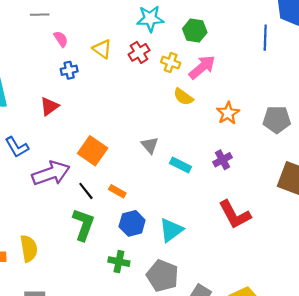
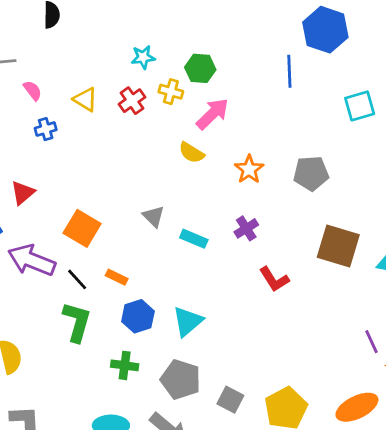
cyan star: (150, 19) -> (143, 57), size x0.7
yellow cross: (171, 62) -> (171, 92), moved
red triangle: (49, 106) -> (23, 193), moved
purple arrow: (51, 173) -> (32, 260), turned -135
red L-shape: (235, 215) -> (274, 279), moved, size x0.7

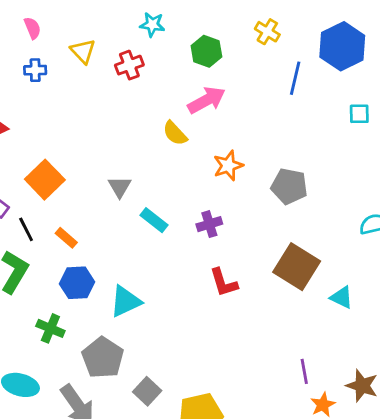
yellow cross: (171, 92) -> (267, 32), moved
cyan square: (360, 106) -> (359, 114), moved, size x0.7

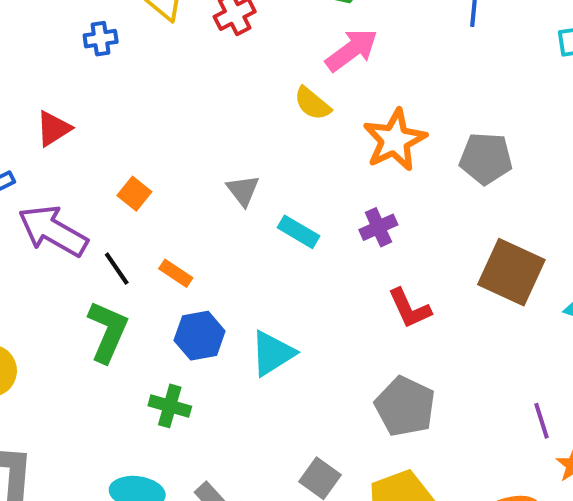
orange star: (228, 166) -> (395, 140), size x1.4
orange square: (45, 180) -> (134, 194), size x0.6
gray pentagon: (103, 358) -> (405, 406), moved

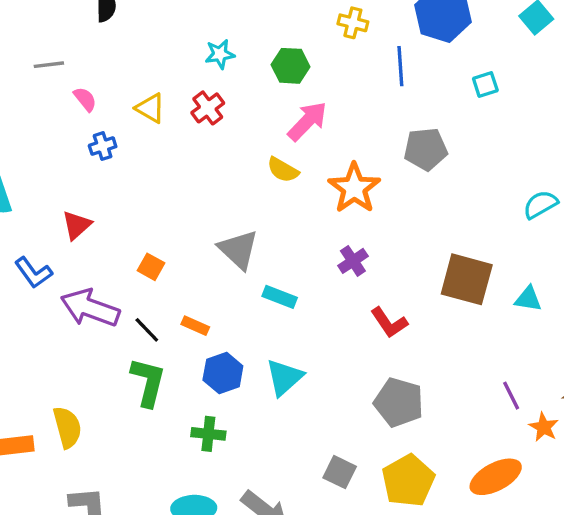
gray pentagon: (486, 158) -> (426, 149), moved
gray triangle: (243, 190) -> (238, 249), size x1.5
cyan rectangle: (298, 232) -> (280, 297), moved

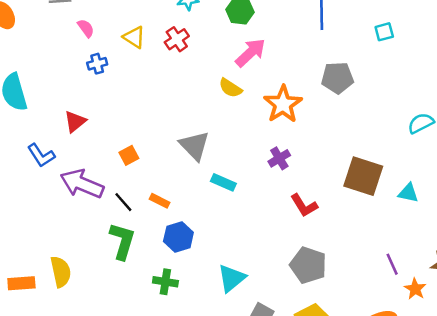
orange square: (151, 267) -> (129, 155), turned 30
cyan triangle: (284, 377) -> (232, 278), moved

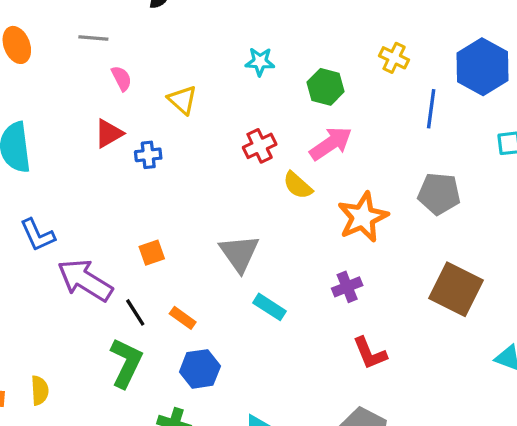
red cross: (177, 39) -> (260, 146), moved
blue cross: (97, 64) -> (148, 155), moved
red triangle: (75, 122) -> (109, 133), moved
brown square: (363, 176) -> (456, 289), moved
yellow semicircle: (61, 272) -> (40, 390), size x0.7

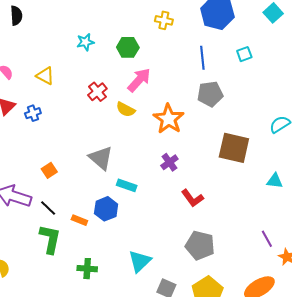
blue line: (431, 109) -> (202, 58), moved
orange rectangle: (183, 318) -> (79, 220), moved
blue hexagon: (200, 369) -> (106, 209), moved

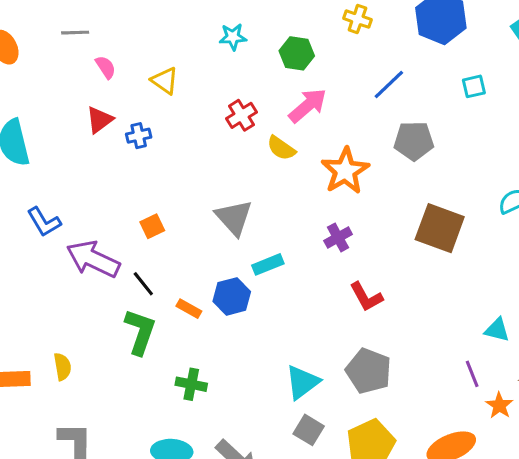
blue line: (202, 58) -> (389, 84), moved, turned 45
cyan triangle: (275, 181) -> (497, 330), moved
cyan rectangle: (127, 185) -> (268, 264), turned -48
cyan triangle: (140, 261) -> (302, 382), moved

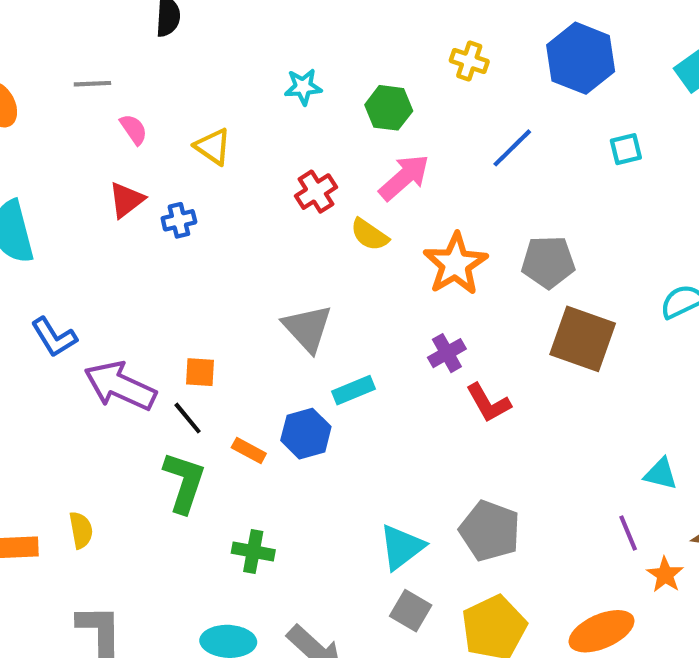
gray pentagon: (414, 141) -> (548, 262), moved
orange square: (152, 226) -> (200, 372), moved, turned 30
red L-shape: (366, 297) -> (488, 403), moved

